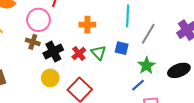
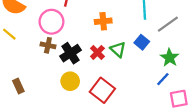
gray line: (148, 34) -> (168, 24), turned 30
blue square: (122, 48) -> (142, 42), turned 32

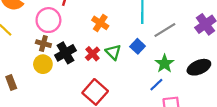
orange cross: (103, 21) -> (100, 23), turned 35
yellow circle: (70, 81) -> (43, 64), moved

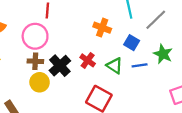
orange cross: (100, 23) -> (102, 28), moved
green triangle: (113, 52) -> (115, 66), moved
blue line: (156, 85) -> (140, 65), moved, turned 48

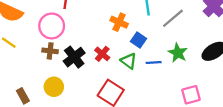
blue square: (132, 43) -> (138, 40), moved
yellow circle: (40, 82) -> (54, 87), moved

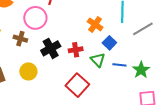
brown cross: (50, 51) -> (20, 39), moved
green star: (178, 53) -> (141, 70), moved
red cross: (102, 54) -> (76, 50), turned 32

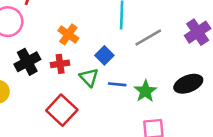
orange cross: (95, 24) -> (68, 34), moved

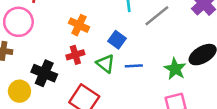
black cross: (27, 62) -> (44, 73), moved, turned -30
green star: (145, 91) -> (175, 69), moved

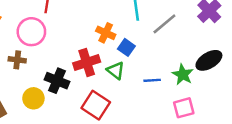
orange cross: (79, 25) -> (106, 33), moved
red cross: (75, 55) -> (87, 63), size x1.5
blue line: (134, 66) -> (152, 80), moved

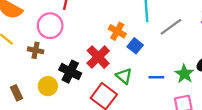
red cross: (87, 63) -> (98, 57), turned -30
green triangle: (116, 70) -> (124, 76), moved

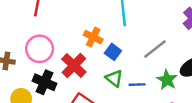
pink circle: (50, 26) -> (40, 49), moved
gray line: (171, 27) -> (155, 49), moved
green triangle: (124, 76) -> (114, 78), moved

